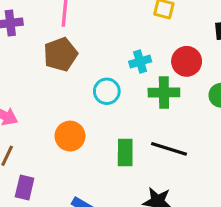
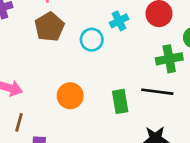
cyan circle: (107, 91) -> (92, 40), moved
green cross: (164, 92) -> (169, 59), moved

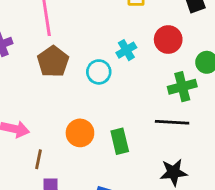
green rectangle: (120, 101) -> (120, 141), moved
brown line: (19, 122) -> (39, 159), moved

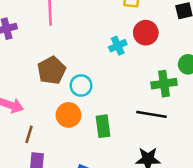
red circle: (168, 40) -> (146, 33), moved
brown pentagon: (53, 61) -> (52, 70), moved
cyan circle: (99, 72) -> (81, 85), moved

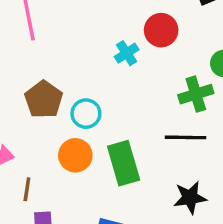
green rectangle: (103, 126) -> (124, 163), size x1.4

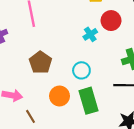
cyan circle: (86, 114) -> (81, 70), moved
brown line: (27, 189) -> (30, 116), turned -40

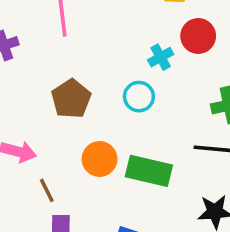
cyan circle: (81, 70) -> (139, 97), moved
green rectangle: (89, 101) -> (149, 171), turned -65

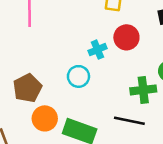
brown pentagon: (71, 99) -> (27, 88), moved

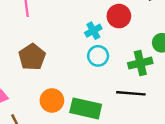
cyan circle: (78, 76) -> (98, 56), moved
brown pentagon: (27, 88) -> (32, 57), moved

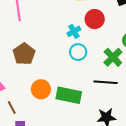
green cross: (140, 63) -> (113, 57), turned -30

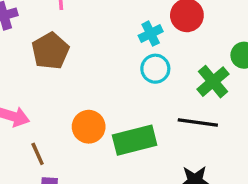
brown pentagon: (24, 54) -> (50, 51), moved
green rectangle: (69, 95) -> (135, 140), turned -30

